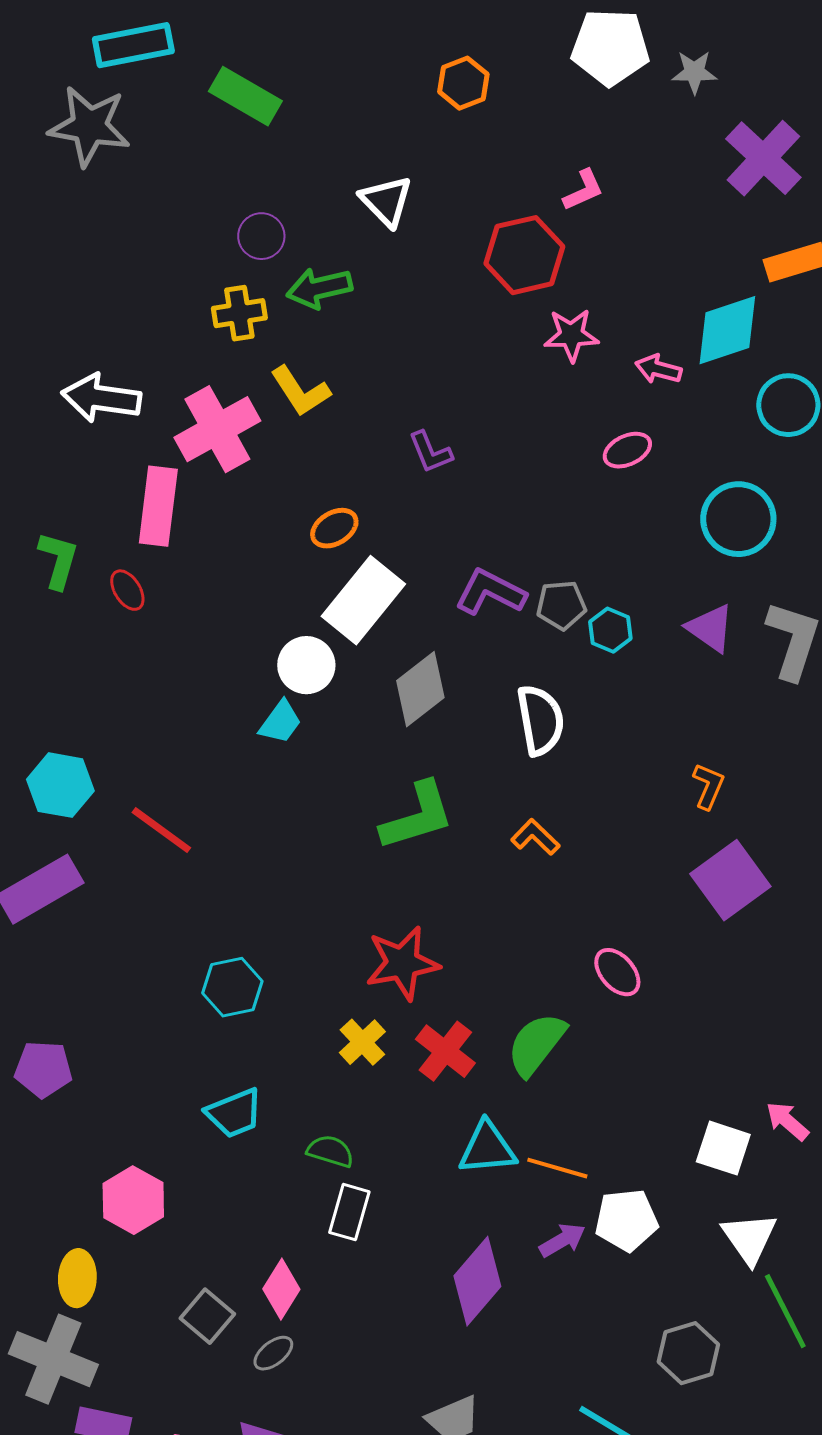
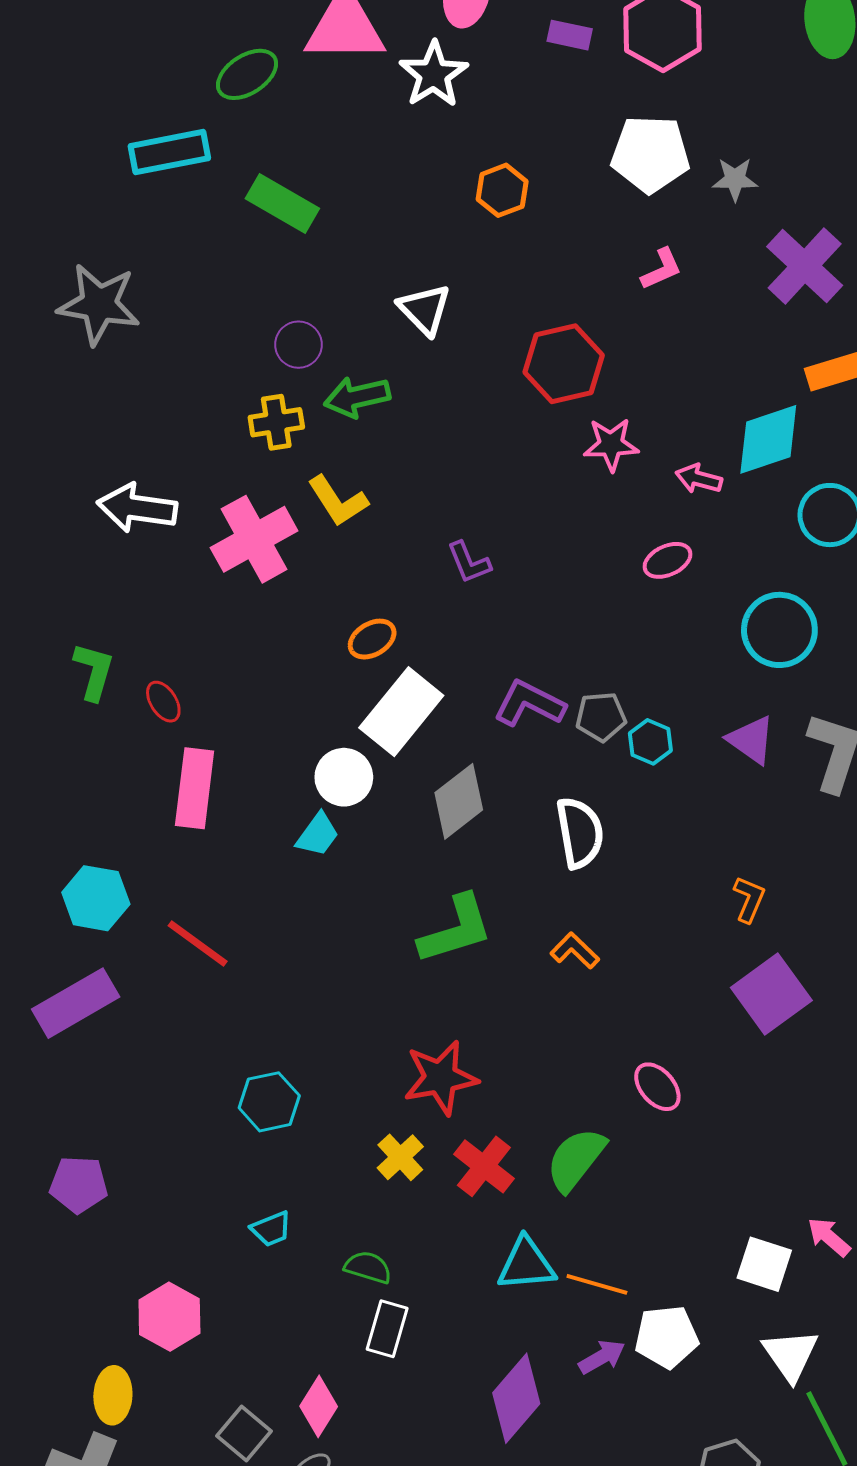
gray star: (89, 126) -> (99, 304), moved
pink L-shape: (583, 190) -> (661, 269), moved
pink rectangle: (158, 506) -> (195, 788), moved
cyan trapezoid: (234, 1113) -> (271, 1229), size x0.7

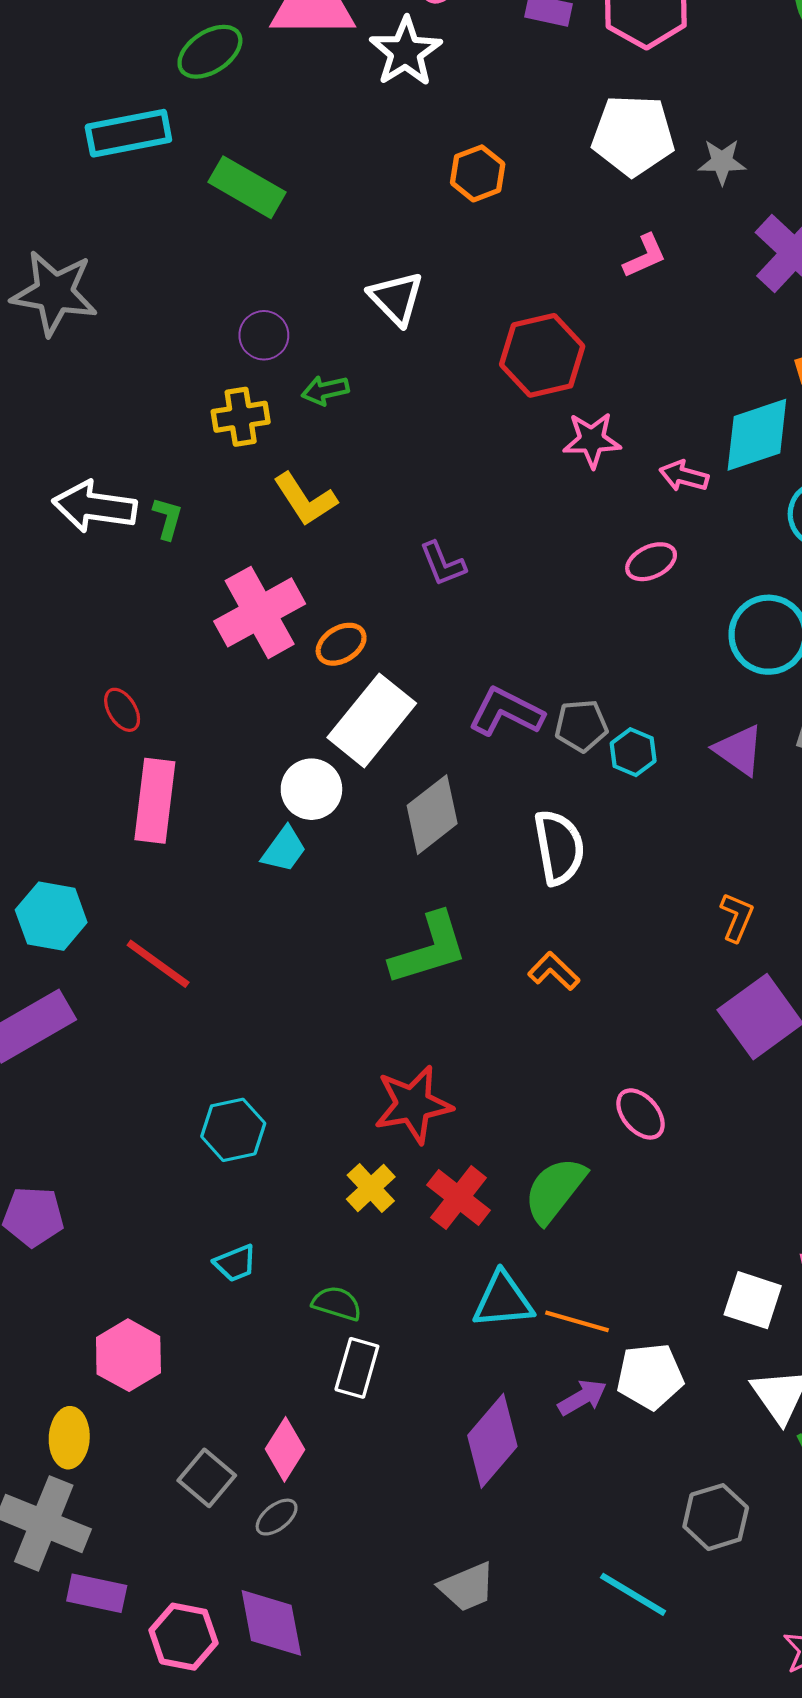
green arrow: (357, 397) -> (325, 390), size x0.7
pink cross: (254, 539) -> (260, 612), moved
green L-shape: (94, 671) -> (168, 518), moved, size x0.7

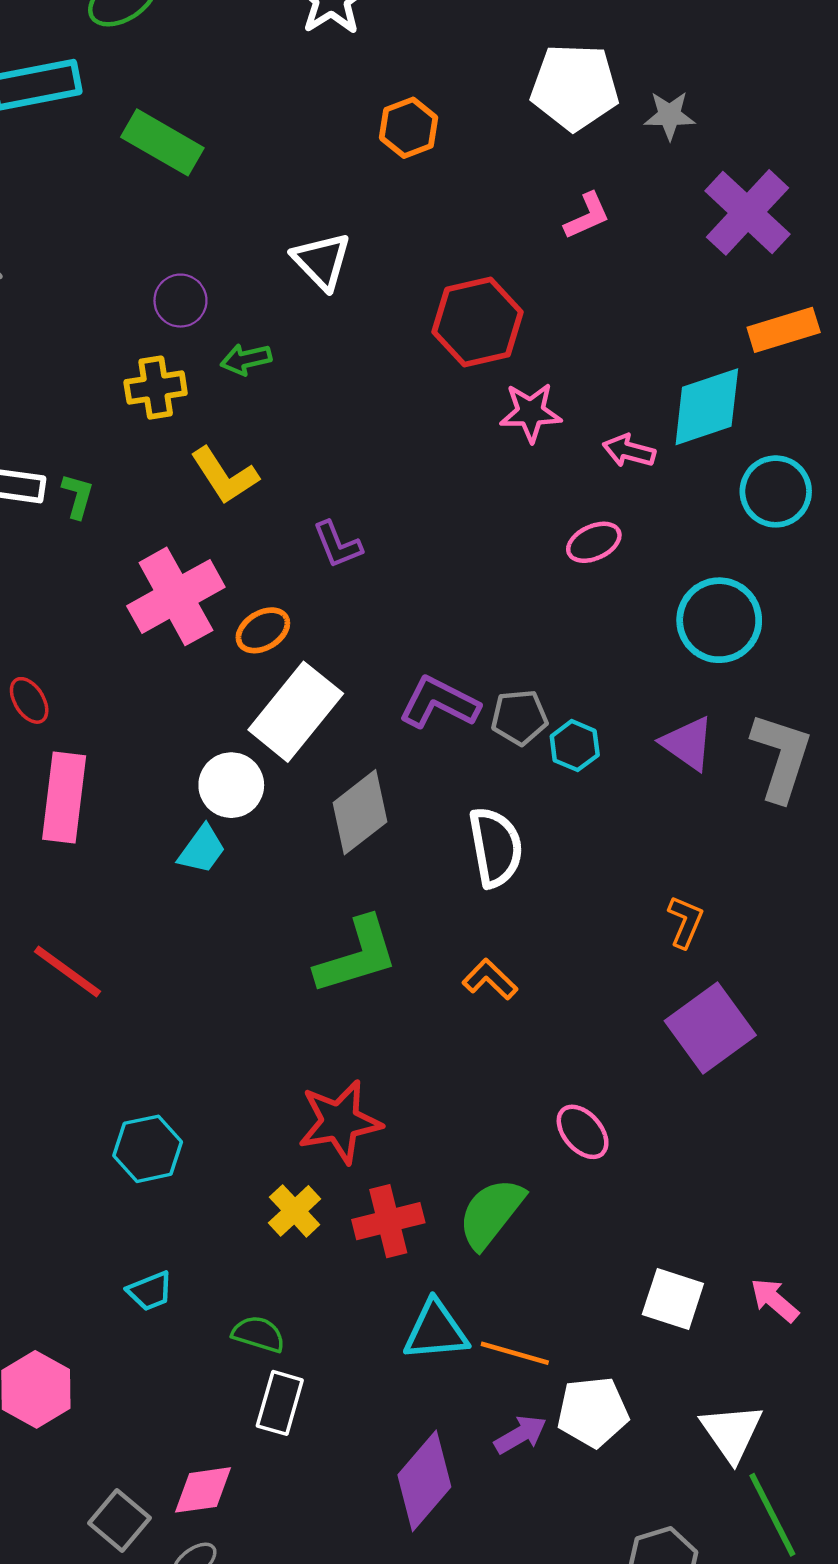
purple L-shape: (443, 564) -> (337, 545), moved
red cross: (459, 1198) -> (388, 1221), turned 38
white square: (753, 1300) -> (673, 1299), moved
pink diamond: (285, 1449) -> (203, 1490), turned 50

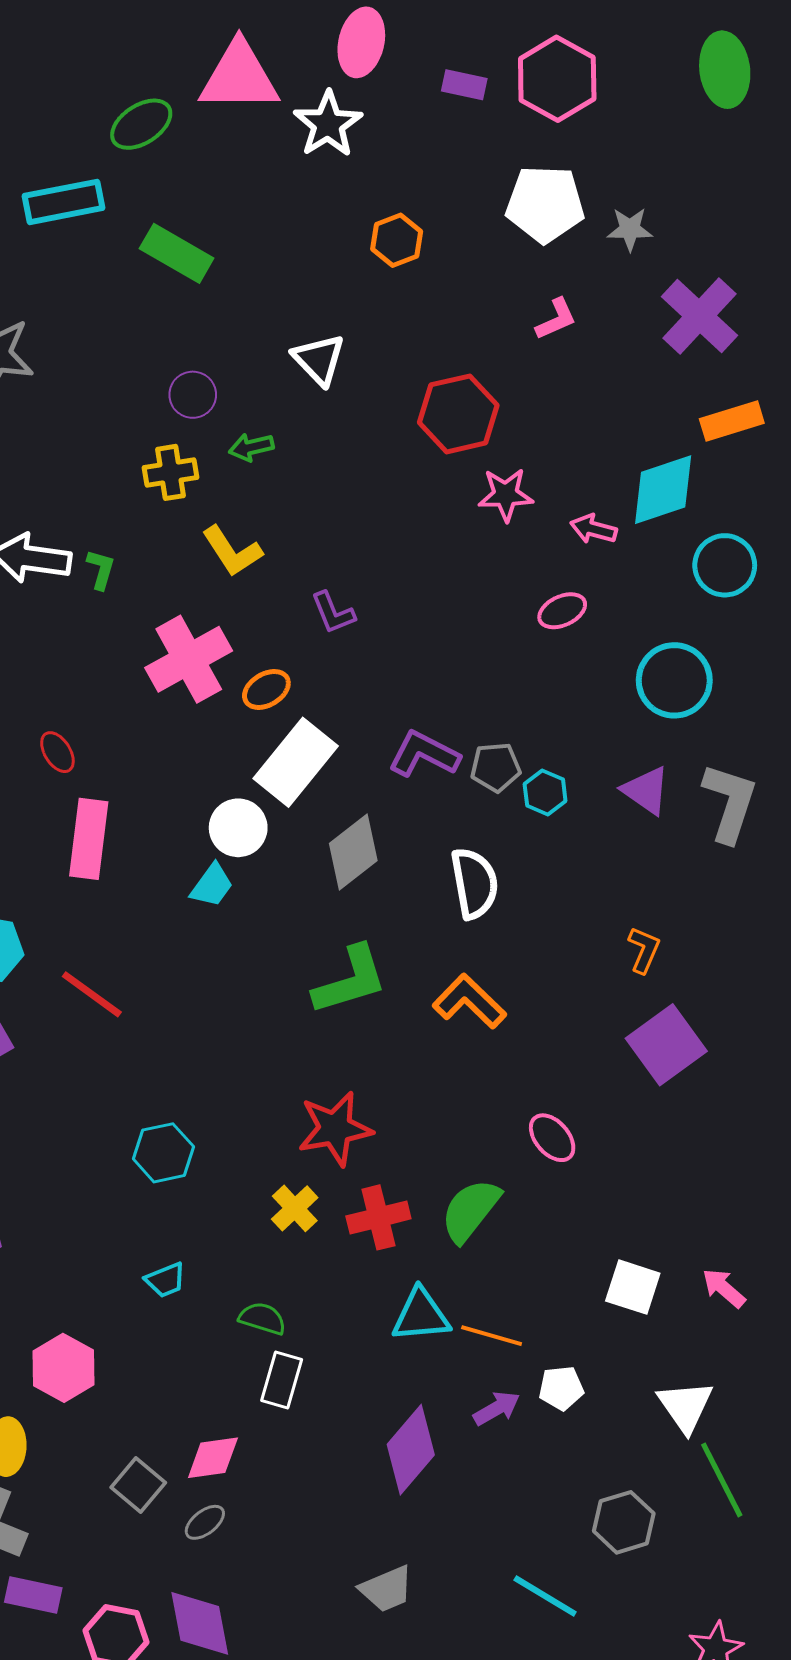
orange L-shape: (490, 979) -> (469, 1001), size x1.5
white pentagon: (593, 1412) -> (561, 1388), size x0.7

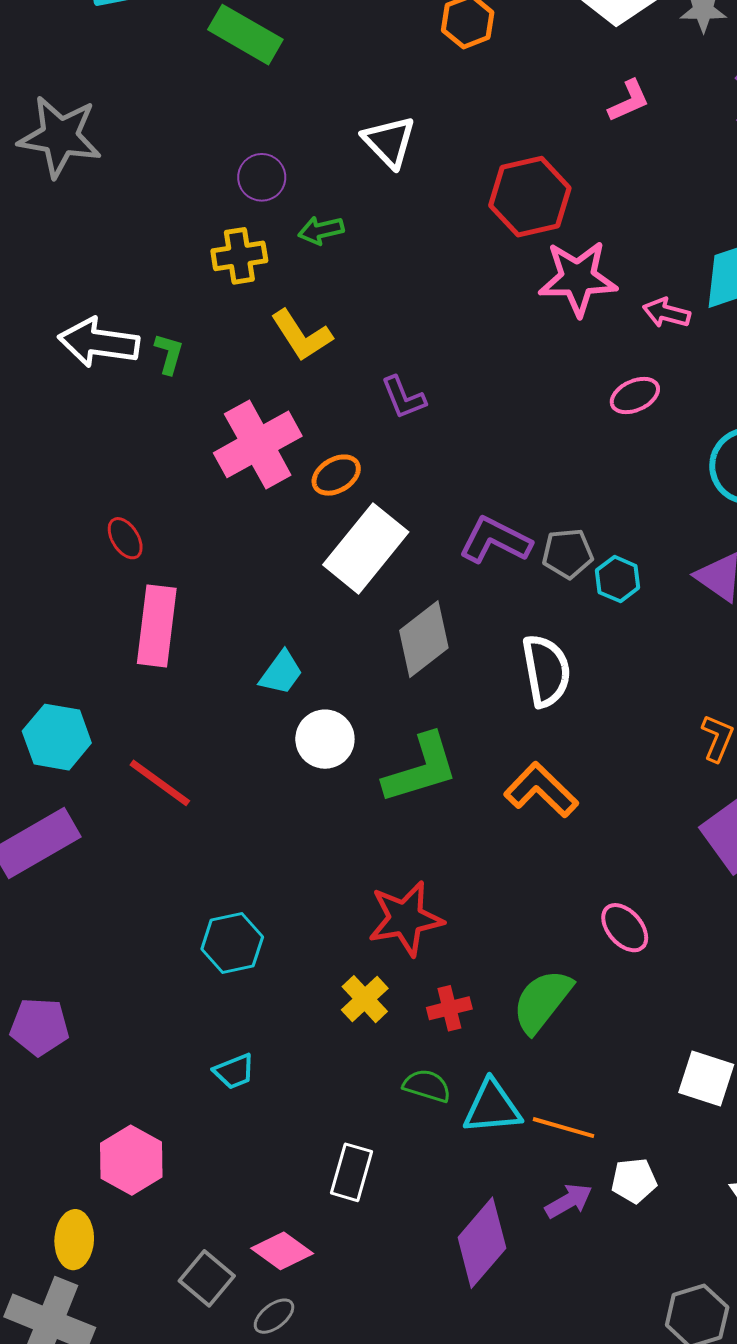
pink star: (506, 495) -> (578, 278), size x1.4
white circle: (238, 828) -> (325, 739), moved
red cross: (378, 1217) -> (449, 1008), size x0.7
green semicircle: (262, 1318) -> (427, 1086), moved
pink diamond: (213, 1458) -> (282, 1251), turned 44

